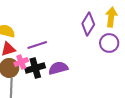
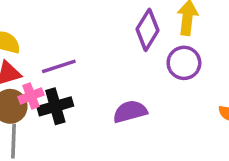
purple semicircle: (58, 68) -> (130, 112), moved

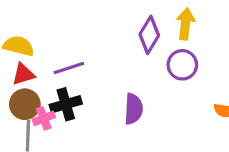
pink cross: (31, 96) -> (44, 118), moved
purple semicircle: (130, 112) -> (134, 109), turned 108

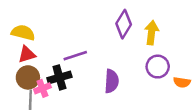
yellow arrow: (185, 24) -> (152, 33), moved
purple circle: (182, 65) -> (158, 67), moved
purple line: (69, 68) -> (75, 56), moved

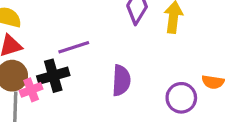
purple circle: (158, 67) -> (181, 98), moved

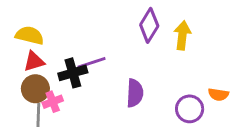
black cross: (53, 76) -> (73, 73), moved

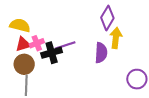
yellow arrow: (182, 35) -> (116, 38), moved
purple semicircle: (135, 93) -> (101, 53), moved
pink cross: (53, 102) -> (37, 43), moved

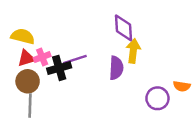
purple diamond: (107, 18) -> (123, 28), turned -35

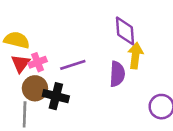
red triangle: (26, 58) -> (21, 64), turned -36
black cross: (59, 68) -> (56, 96), moved, turned 30
brown circle: (28, 81) -> (35, 88), moved

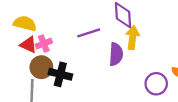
red triangle: (21, 64) -> (28, 45), turned -42
purple line: (73, 65) -> (89, 33), moved

